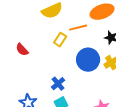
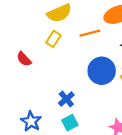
yellow rectangle: (60, 40) -> (53, 39), moved

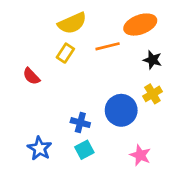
blue circle: (102, 71) -> (121, 110), moved
blue cross: (66, 99) -> (80, 123), turned -35

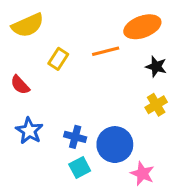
yellow semicircle: (72, 23) -> (28, 25), moved
blue circle: (121, 110) -> (115, 145), moved
blue star: (39, 148) -> (29, 131), moved

